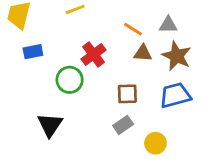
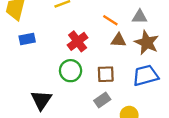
green circle: (70, 80) -> (71, 71), moved

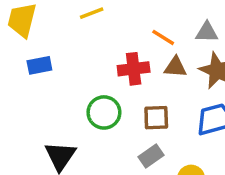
red cross: (78, 41) -> (134, 69), moved, turned 30

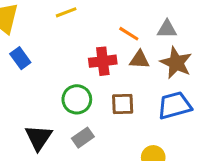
blue rectangle: (39, 65) -> (20, 58), turned 65
gray rectangle: (151, 156) -> (83, 138), moved

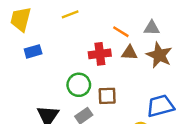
blue rectangle: (20, 58) -> (33, 51), turned -70
brown square: (123, 104) -> (107, 96), moved
blue trapezoid: (175, 105) -> (160, 106), moved

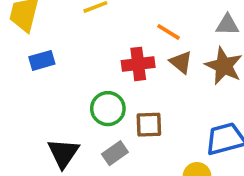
gray triangle: (152, 28) -> (227, 25), moved
brown triangle: (129, 53) -> (181, 62), turned 35

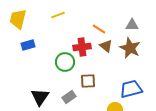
green circle: (108, 109) -> (65, 62), moved

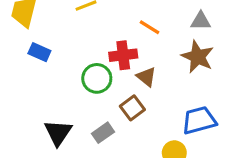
blue rectangle: (28, 45) -> (39, 52), turned 40
brown triangle: (106, 46) -> (146, 77), moved
brown square: (88, 81) -> (132, 108), turned -35

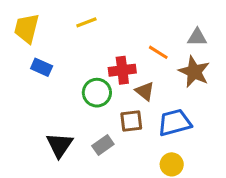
orange line: (149, 27) -> (158, 52), moved
brown square: (132, 108) -> (131, 121), turned 30
blue trapezoid: (199, 120) -> (175, 123), moved

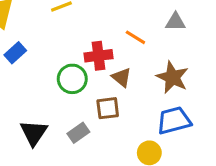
blue rectangle: (42, 67) -> (15, 53), turned -66
brown star: (194, 72) -> (172, 77), moved
blue trapezoid: (175, 123) -> (174, 120), moved

